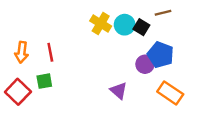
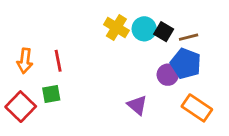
brown line: (163, 13) -> (189, 37), moved

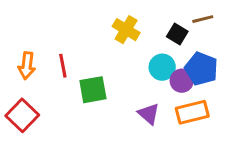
cyan circle: (144, 29) -> (162, 67), moved
brown line: (189, 37) -> (203, 19), moved
green square: (51, 94) -> (93, 90), moved, size x1.4
orange rectangle: (197, 108) -> (192, 112), moved, turned -48

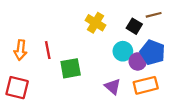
red square: (22, 115) -> (17, 88), turned -30

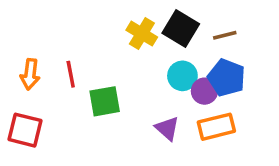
brown line: (154, 15) -> (225, 35), moved
black square: (134, 26) -> (181, 28), moved, size x1.5

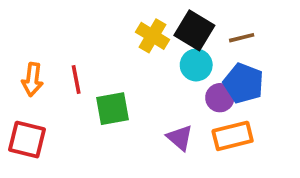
cyan circle: (182, 76) -> (196, 65), moved

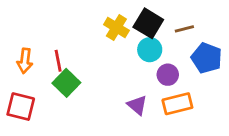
blue pentagon: (243, 83) -> (207, 58), moved
green square: (112, 109) -> (66, 83), moved, turned -36

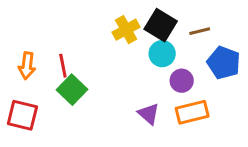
yellow cross: (116, 27) -> (126, 30), turned 30

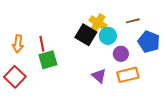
black square: (161, 25) -> (86, 35), moved
yellow cross: (126, 30) -> (98, 23), moved, turned -30
green square: (72, 90) -> (48, 60), turned 30
red square: (22, 115) -> (15, 77), turned 30

